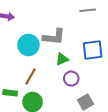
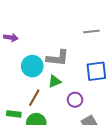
green triangle: (62, 59) -> (55, 81), moved

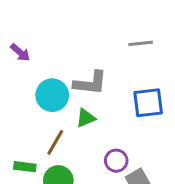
purple arrow: (11, 38) -> (20, 53), turned 32
purple circle: (75, 100) -> (116, 161), moved

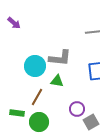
purple arrow: (20, 53) -> (14, 23), moved
green triangle: (86, 118) -> (57, 81), turned 32

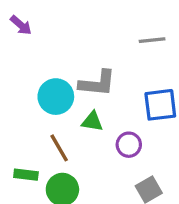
brown line: (37, 97) -> (59, 148), turned -60
purple circle: (77, 109) -> (129, 145), moved

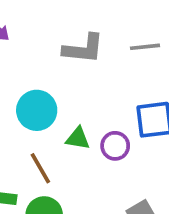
gray L-shape: (97, 83) -> (83, 49), moved
purple circle: (129, 145) -> (115, 146), moved

